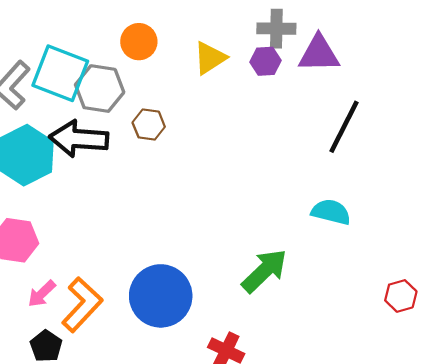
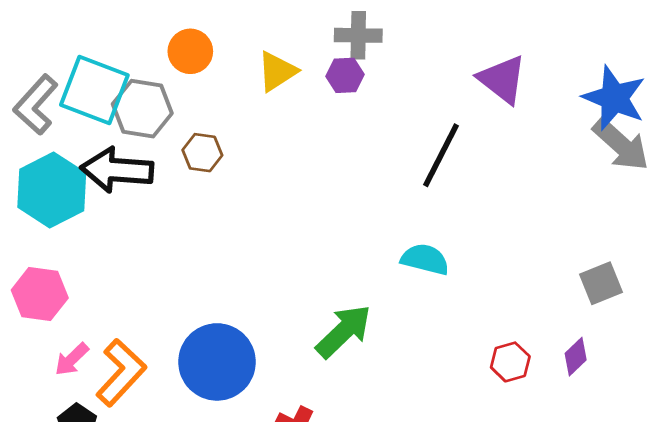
purple triangle: (319, 54) -> (502, 79), moved, turned 39

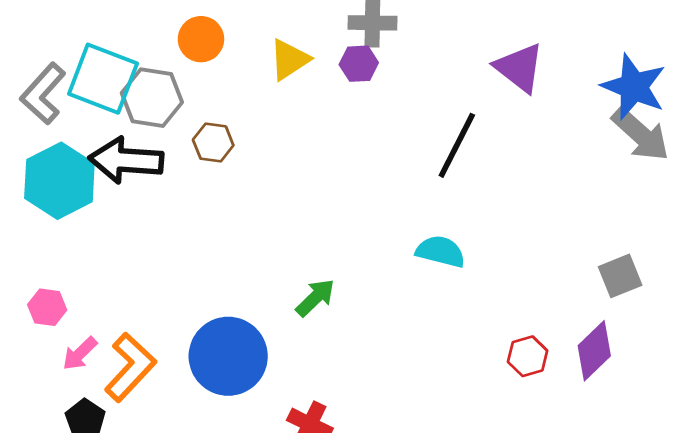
pink hexagon: (40, 294) -> (47, 307), moved, size x0.7
green arrow: (344, 331) -> (315, 298), moved, size x0.7
purple diamond: (576, 357) -> (594, 351), size x1.5

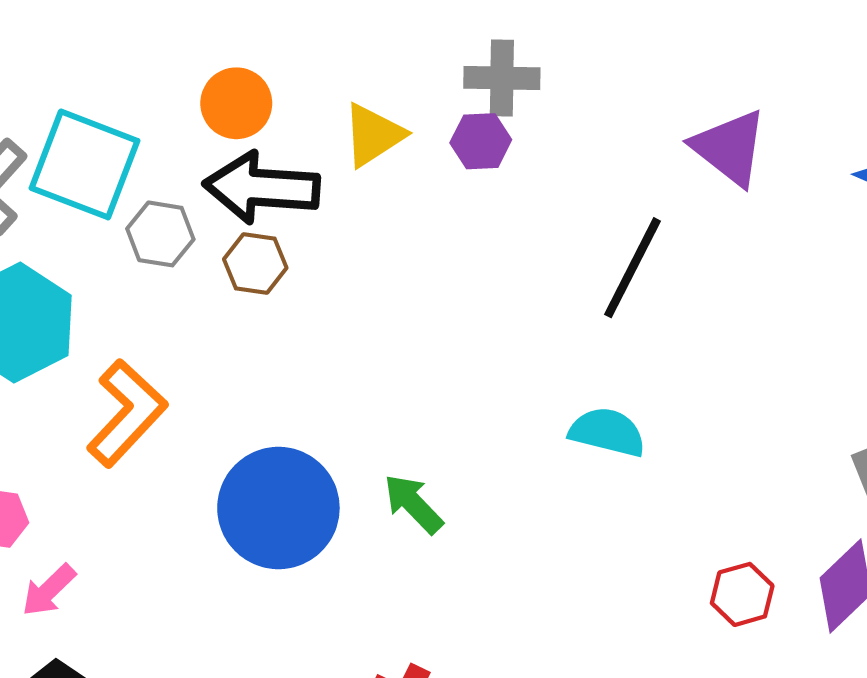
gray hexagon: (152, 98) -> (160, 234), moved, size x0.7
black arrow: (126, 160) -> (262, 188), moved
green arrow: (315, 298) -> (413, 504), turned -90
blue circle: (228, 356) -> (278, 508), moved
orange L-shape: (130, 367) -> (127, 413), moved

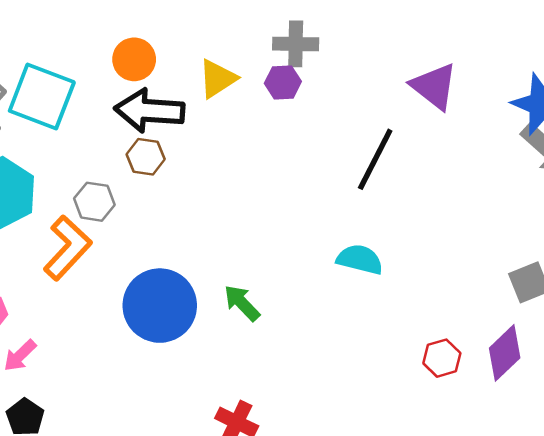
gray hexagon: (160, 234) -> (94, 202), moved

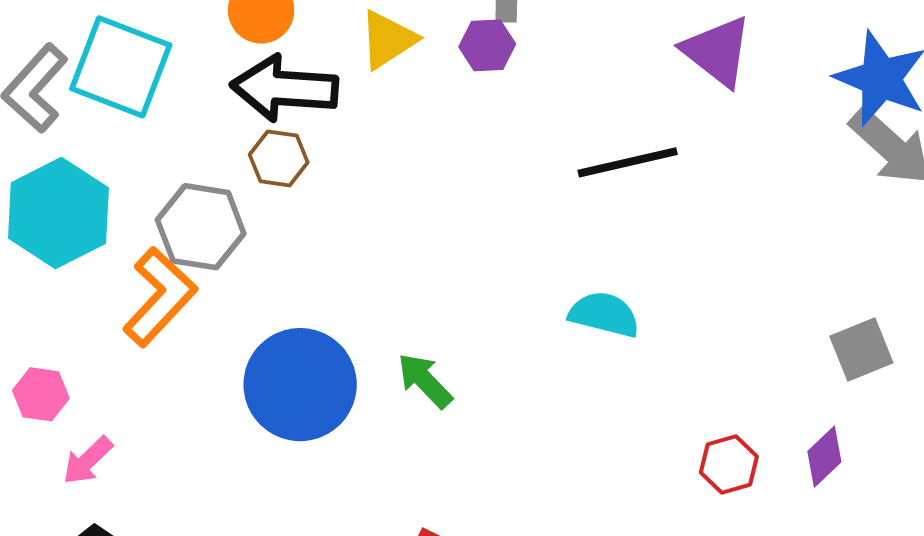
black line: (375, 159) -> (628, 162), turned 50
gray hexagon: (94, 202) -> (201, 227), size x1.4
purple diamond: (505, 353) -> (824, 457), size x0.7

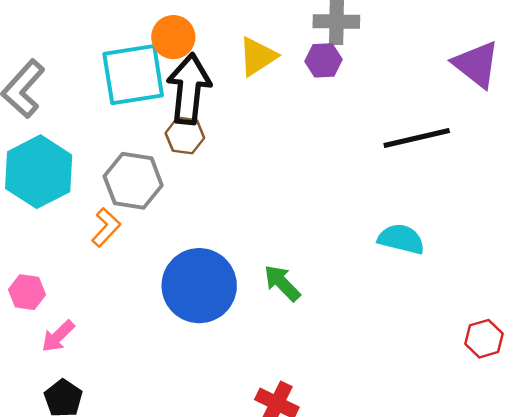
cyan square: (121, 67) -> (133, 75), moved, turned -30
black arrow: (284, 88) -> (189, 89), turned 92
orange L-shape: (160, 297) -> (106, 227), size x0.6

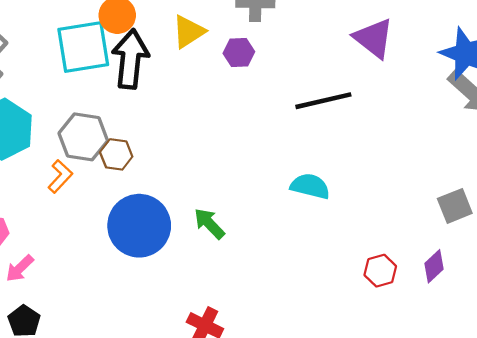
purple hexagon: (323, 60) -> (239, 52), moved
brown hexagon: (185, 135) -> (116, 154), moved

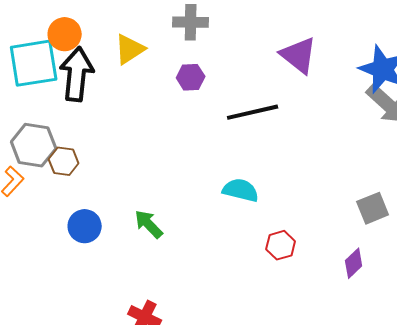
purple hexagon: (239, 52) -> (191, 77), moved
blue circle: (139, 226) -> (85, 226), size x0.6
red hexagon: (380, 271) -> (281, 245), moved

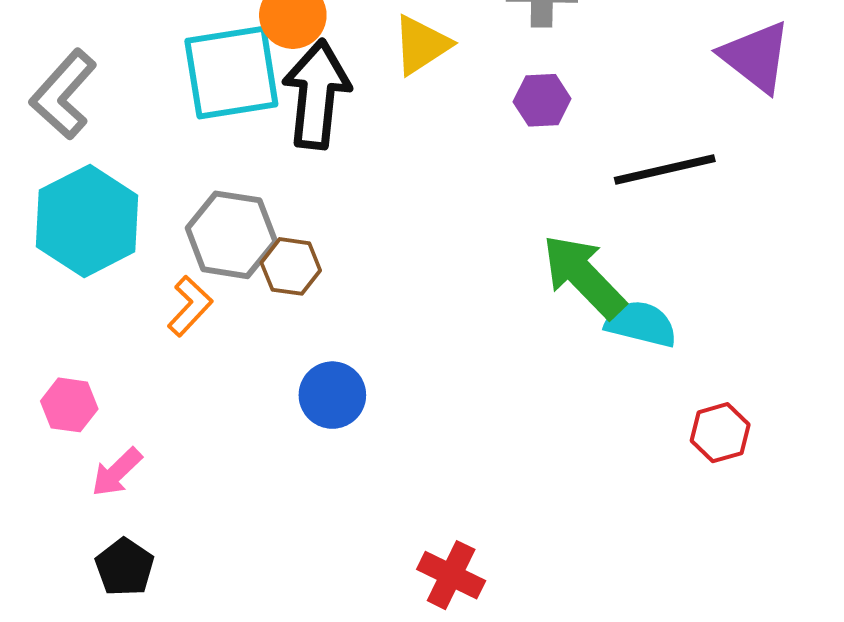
green arrow: (149, 224) -> (584, 276), moved, size x1.5

